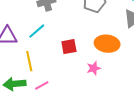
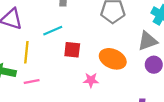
cyan line: (37, 31) -> (53, 31), moved

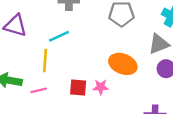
red square: (72, 50) -> (78, 87), moved
yellow line: (26, 52) -> (45, 60), moved

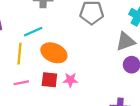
orange ellipse: (123, 64) -> (54, 53), moved
pink line: (39, 90) -> (21, 83), moved

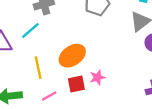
cyan line: (33, 32) -> (30, 31), moved
orange ellipse: (54, 53) -> (72, 56), turned -40

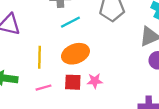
cyan line: (30, 31) -> (70, 22), moved

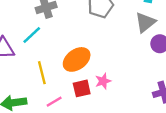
cyan line: (70, 22) -> (32, 35), moved

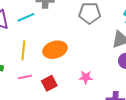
pink star: (103, 81) -> (86, 77), moved
red square: (82, 88) -> (49, 83), moved, turned -35

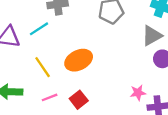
yellow line: (23, 50) -> (43, 67), turned -30
pink star: (86, 77) -> (138, 93), moved

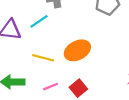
yellow line: (43, 67) -> (43, 58), turned -40

